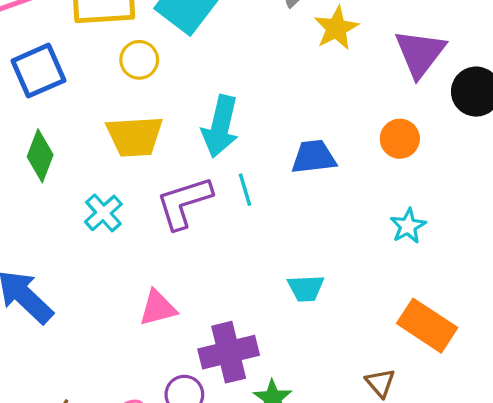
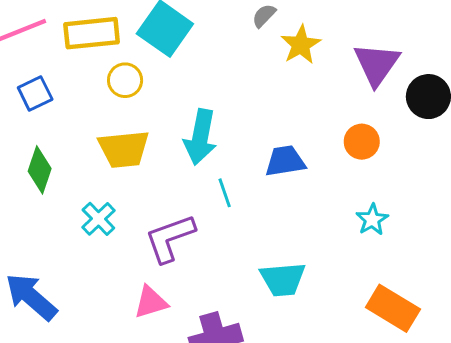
blue square: (38, 71) -> (35, 93), size x0.7
purple L-shape: (184, 203) -> (170, 238), moved
cyan trapezoid: (306, 288) -> (283, 279), size x1.4

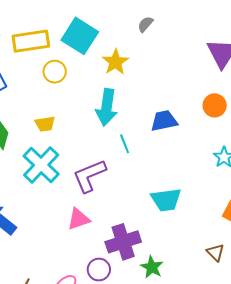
yellow star: (301, 45) -> (115, 62), moved
yellow trapezoid: (124, 149) -> (45, 124), moved, size x0.6
cyan cross: (98, 219) -> (41, 165), size x1.6

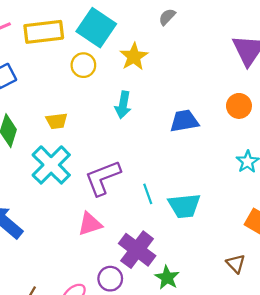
yellow circle: (55, 72) -> (83, 65), moved
cyan arrow: (107, 107) -> (123, 105), size x0.7
cyan line: (125, 144) -> (148, 194), moved
purple cross: (123, 242) -> (137, 250), turned -36

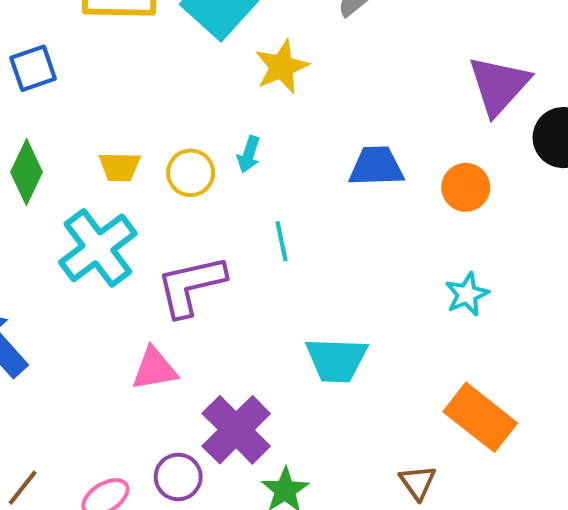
yellow circle: (83, 65) -> (191, 173), moved
cyan arrow: (123, 105) -> (249, 154), size x0.7
blue trapezoid: (184, 121) -> (376, 166), moved
cyan line: (148, 194) -> (282, 241), moved

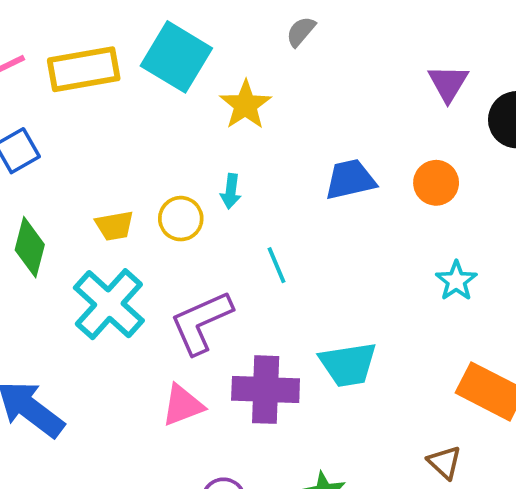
purple triangle: (499, 85) -> (448, 83), size x0.7
purple cross: (236, 430) -> (266, 390), moved, turned -32

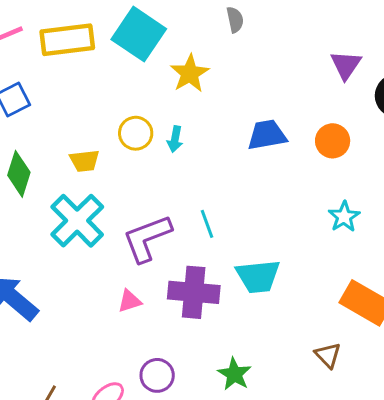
gray semicircle: (301, 32) -> (235, 20), turned 125
yellow circle: (181, 219) -> (136, 133), moved
cyan line: (276, 265) -> (207, 224), moved
pink triangle: (183, 405) -> (130, 301), size x0.7

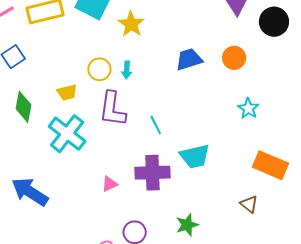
purple L-shape: (147, 238) -> (112, 109), moved, turned -54
green star: (234, 374) -> (187, 225), turned 30

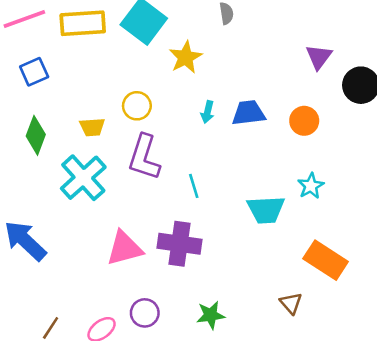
cyan arrow: (127, 70) -> (208, 112), moved
cyan trapezoid: (195, 156) -> (266, 210), moved
pink triangle: (110, 184) -> (124, 248), size x1.8

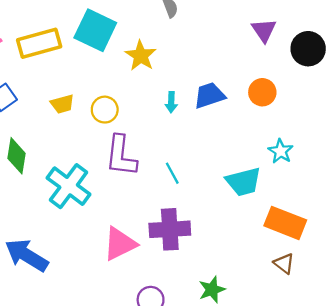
yellow trapezoid: (92, 127) -> (62, 104), moved
orange rectangle: (326, 260) -> (285, 223), moved

